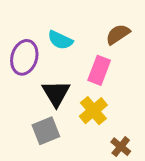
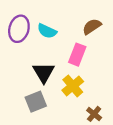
purple ellipse: (24, 57) -> (19, 29), moved

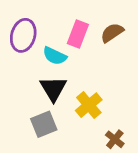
cyan semicircle: (47, 31) -> (55, 56), moved
pink rectangle: (77, 55) -> (78, 34), moved

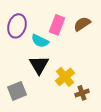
gray square: (44, 124) -> (17, 91), moved
brown cross: (115, 139) -> (82, 93), moved, turned 32

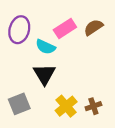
pink rectangle: (57, 25) -> (65, 29), turned 36
yellow cross: (65, 77) -> (66, 106), moved

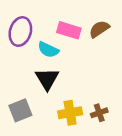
pink rectangle: (65, 29) -> (69, 30), turned 50
yellow cross: (66, 106) -> (70, 113), turned 30

